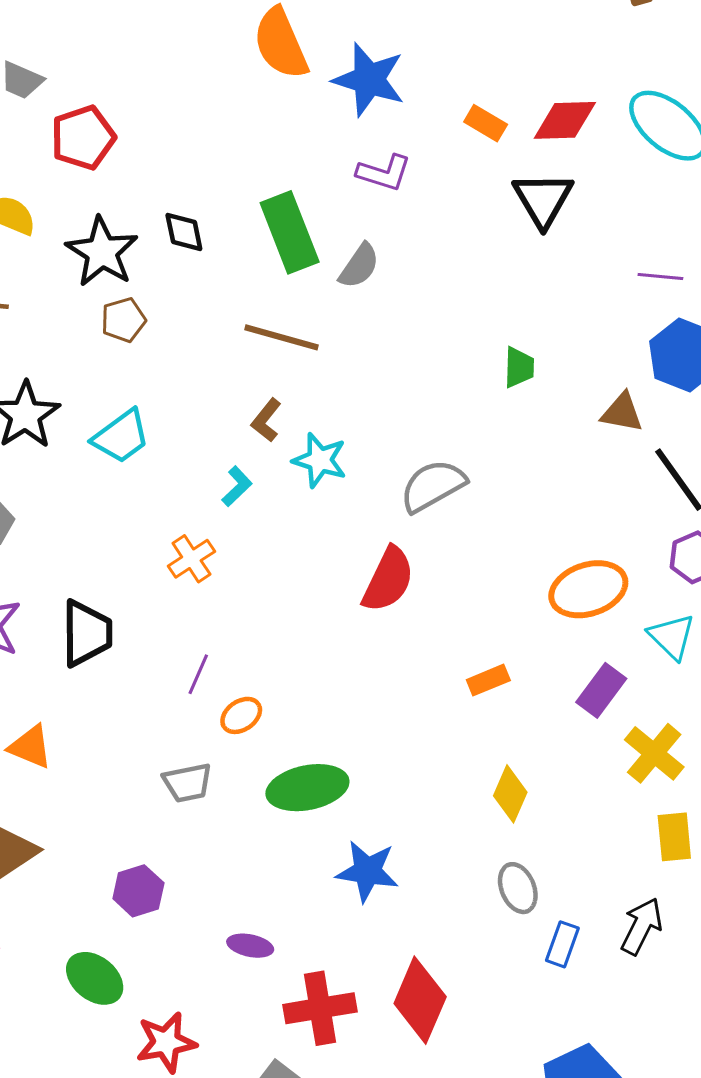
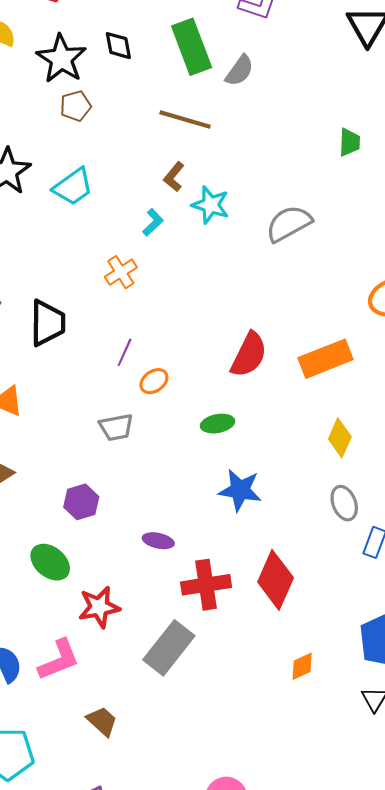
red semicircle: (388, 580) -> (249, 355), moved
orange rectangle: (488, 680) -> (326, 359), size x1.8
green ellipse: (307, 788) -> (218, 424), moved, size x0.6

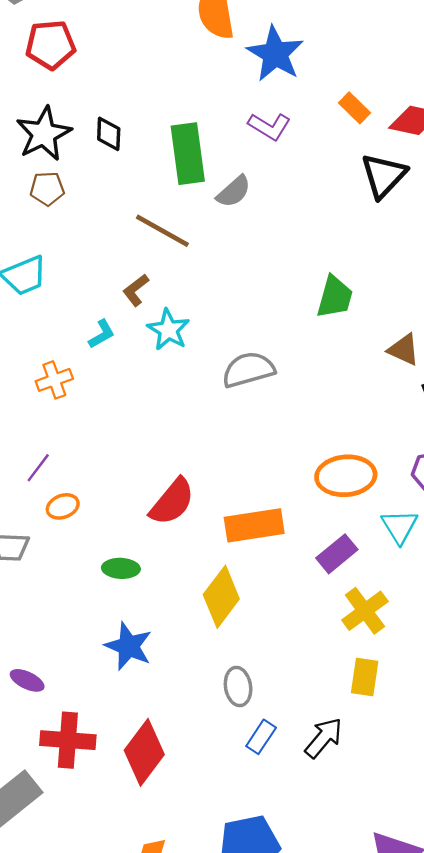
green trapezoid: (349, 142) -> (335, 297), size x1.4
yellow diamond: (340, 438) -> (221, 597), moved, size x1.4

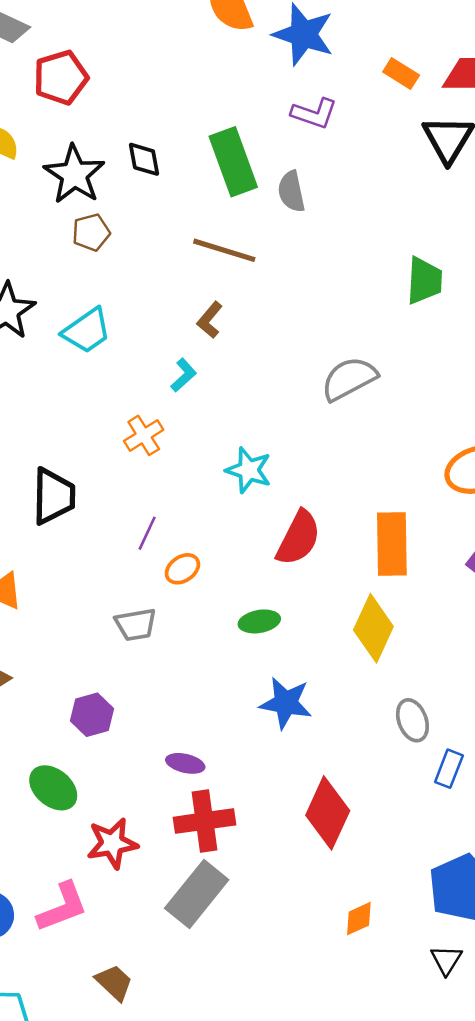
gray semicircle: (234, 192) -> (291, 192), turned 132
cyan star: (168, 330) -> (249, 470), moved
orange rectangle: (254, 525) -> (392, 544), turned -70
red cross: (68, 740) -> (205, 821), moved

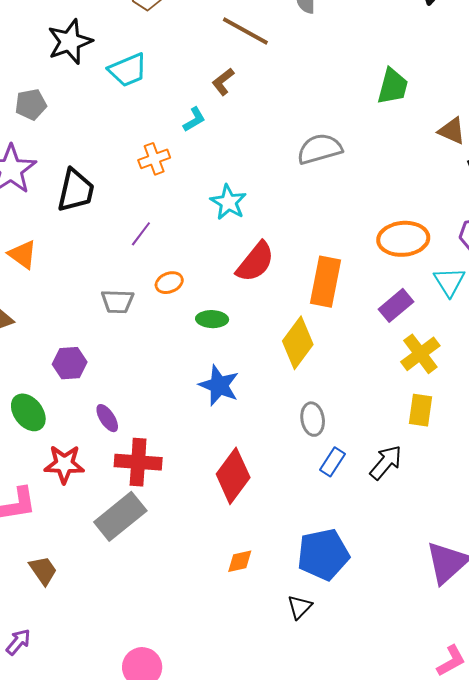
orange ellipse: (182, 569) -> (169, 283), moved
purple ellipse: (185, 763) -> (107, 418), moved, turned 32

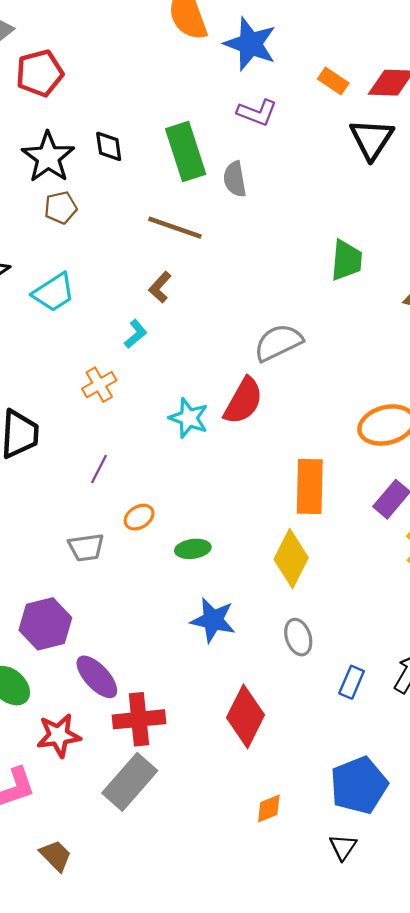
red semicircle: (255, 262) -> (243, 401), moved
purple hexagon: (70, 363) -> (45, 624), size x1.4
purple ellipse: (107, 418) -> (97, 677), size x1.5
gray ellipse: (313, 419) -> (298, 637), moved

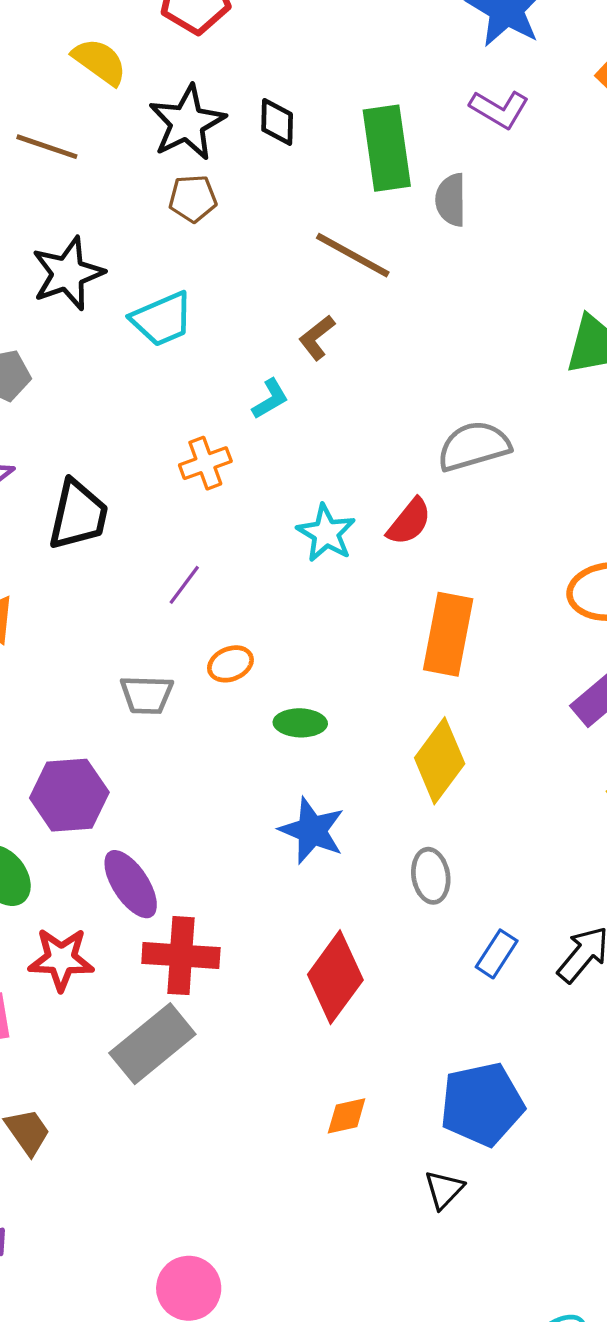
red semicircle: (243, 401) -> (409, 522), size x0.7
orange rectangle: (310, 487) -> (448, 634), moved

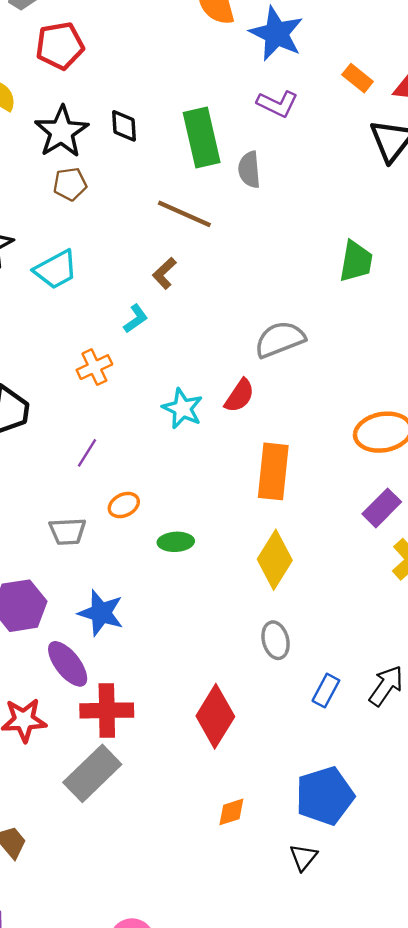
blue star: (312, 831) -> (101, 613), moved

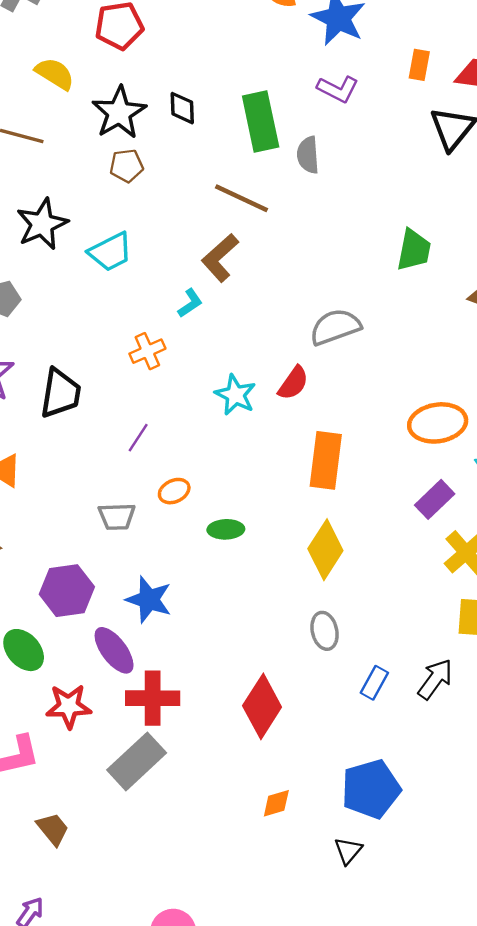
orange rectangle: (358, 78) -> (419, 65), turned 60
brown L-shape: (164, 273) -> (220, 258), size x1.5

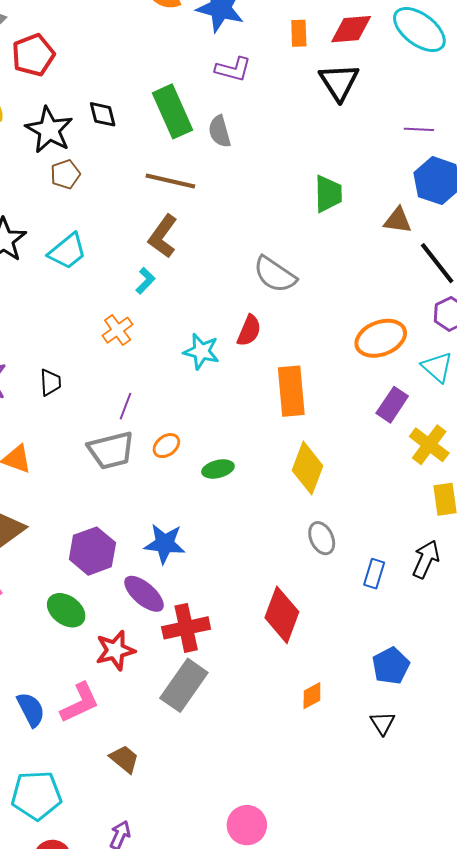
gray semicircle: (335, 327) -> (275, 275), turned -114
black trapezoid: (60, 393) -> (50, 382), size x0.6
gray trapezoid: (117, 517) -> (111, 450), moved, size x1.4
blue pentagon: (371, 789) -> (391, 666), size x0.7

